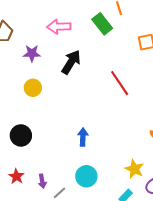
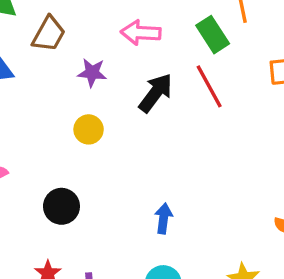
red line: (120, 83) -> (209, 86), moved

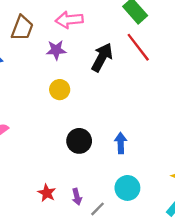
pink arrow: (141, 33) -> (69, 20), moved
black circle: (61, 206) -> (79, 141), moved

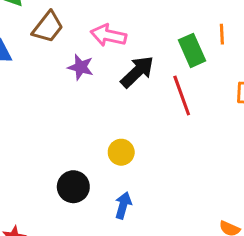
black arrow: (102, 57) -> (137, 72), moved
yellow circle: (60, 90) -> (121, 152), moved

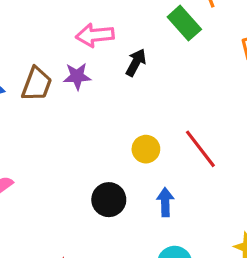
brown trapezoid: (48, 27) -> (37, 84), moved
black arrow: (137, 72) -> (136, 63), size x0.7
red line: (182, 96) -> (200, 149), moved

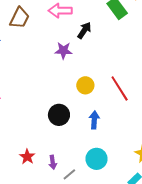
purple star: (77, 76) -> (63, 51), moved
brown trapezoid: (37, 84) -> (20, 18), moved

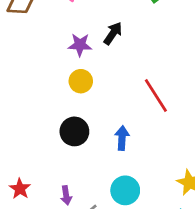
black arrow: (84, 30) -> (113, 33), moved
yellow circle: (85, 85) -> (81, 81), moved
red star: (27, 157) -> (20, 189), moved

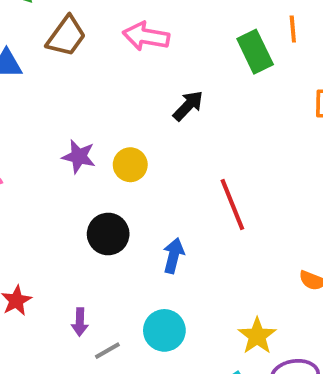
purple star: (80, 45) -> (79, 156), moved

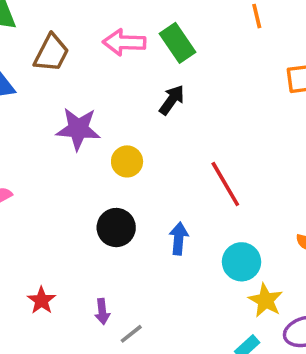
green rectangle: (255, 52) -> (177, 43), moved
purple star: (79, 156) -> (78, 129), moved, size x1.4
cyan circle: (164, 330) -> (241, 262), moved

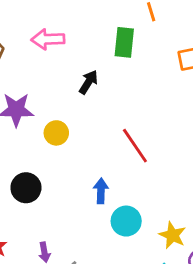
green rectangle: (177, 43) -> (124, 42), moved, turned 44
black circle: (116, 228) -> (26, 188), moved
cyan circle: (241, 262) -> (126, 221), moved

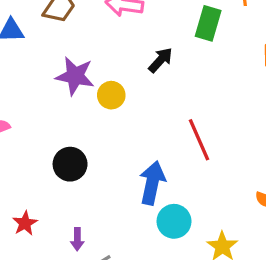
yellow circle: (56, 133) -> (111, 95), moved
blue arrow: (101, 191) -> (152, 183), size x1.5

